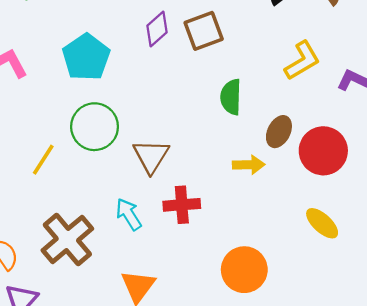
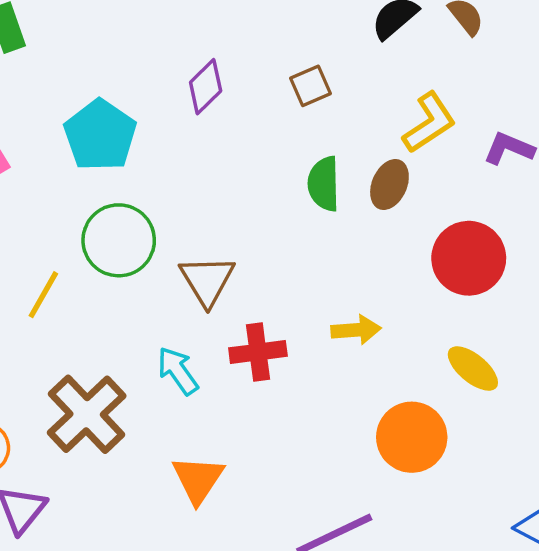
brown square: (204, 31) -> (311, 86), moved, size x0.7
brown ellipse: (279, 132) -> (389, 184), moved
yellow arrow: (249, 165) -> (356, 330), moved
orange circle: (244, 270) -> (412, 437), moved

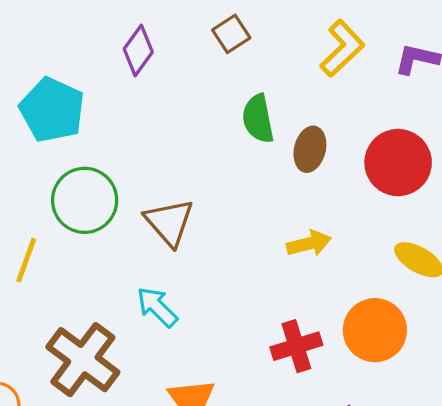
brown ellipse: (389, 184) -> (310, 149), moved
red cross: (258, 352) -> (296, 346), moved

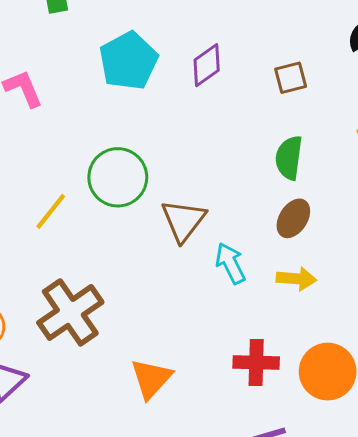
cyan pentagon: (52, 110) -> (129, 61), moved
brown ellipse: (310, 149) -> (293, 218), moved
cyan arrow: (157, 307) -> (230, 263), moved

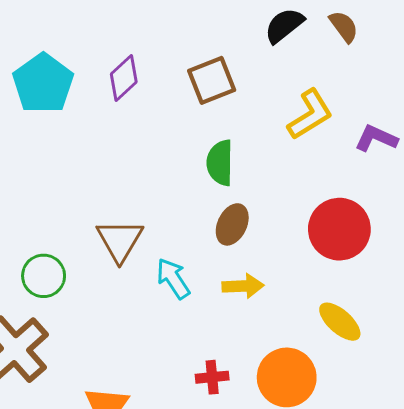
brown square: (291, 78) -> (212, 80), size x1.4
green circle: (118, 177) -> (44, 276), moved, size x0.7
red cross: (256, 362) -> (212, 377), size x0.7

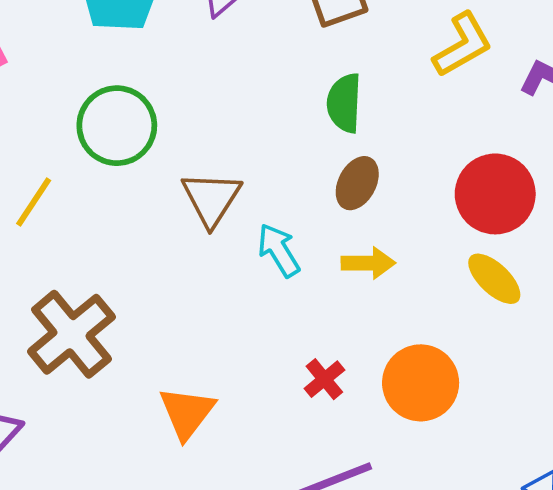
green circle: (44, 276) -> (117, 126), moved, size x1.4
yellow ellipse: (340, 322) -> (494, 279), moved
red cross: (212, 377) -> (324, 379), turned -36

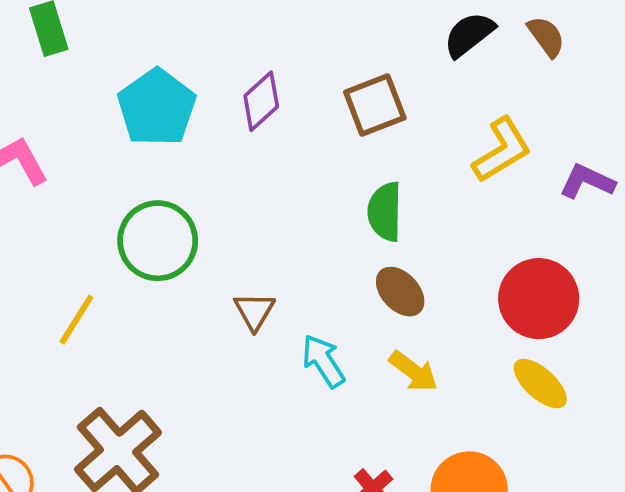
brown ellipse: (357, 183) -> (400, 292), turned -69
brown triangle: (211, 199) -> (254, 311), size x0.7
yellow arrow: (368, 263) -> (413, 371), turned 39

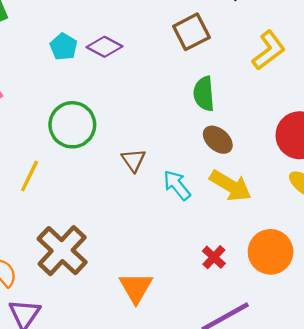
purple diamond: (261, 101) -> (105, 47), moved, turned 76
cyan pentagon: (157, 107) -> (64, 47), size x0.6
yellow arrow: (413, 371) -> (231, 186), size x1.4

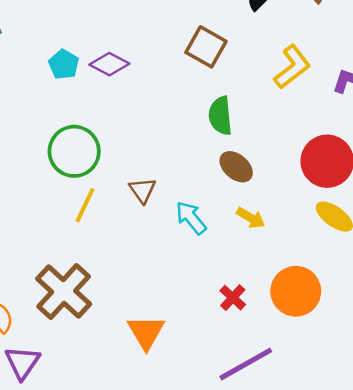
brown square: (191, 32) -> (206, 47), turned -33
yellow line: (30, 176) -> (85, 205), moved
yellow arrow: (231, 186) -> (251, 218), size x0.6

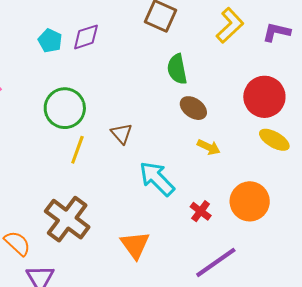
purple diamond: (109, 64) -> (86, 37), turned -40
cyan arrow: (191, 218) -> (157, 179), moved, size x1.4

